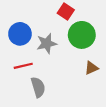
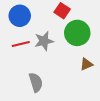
blue circle: (20, 34) -> (20, 16), moved
red line: (23, 66) -> (21, 44), moved

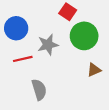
blue circle: (20, 16) -> (16, 28), moved
red line: (21, 44) -> (23, 59), moved

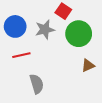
gray star: (48, 45) -> (45, 30), moved

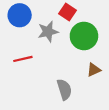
blue circle: (15, 26) -> (20, 15), moved
gray semicircle: (37, 84) -> (64, 89), moved

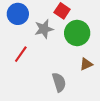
red line: (23, 59) -> (21, 54), turned -42

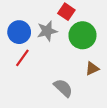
blue circle: (18, 14) -> (19, 32), moved
gray semicircle: (59, 82) -> (63, 88), turned -30

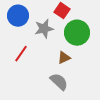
blue circle: (19, 32) -> (18, 16), moved
brown triangle: (92, 69) -> (64, 58), moved

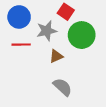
red line: (21, 54) -> (21, 45), moved, turned 54
brown triangle: (64, 58) -> (56, 56), moved

